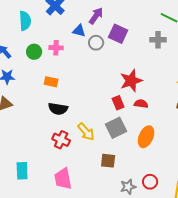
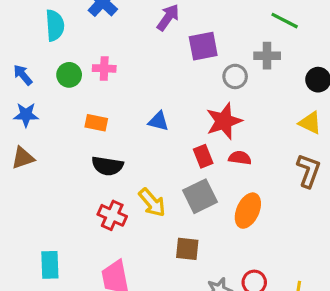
blue triangle: (79, 31) -> (158, 121), moved
purple square: (118, 34) -> (203, 46), turned -36
gray circle: (96, 43) -> (235, 76), moved

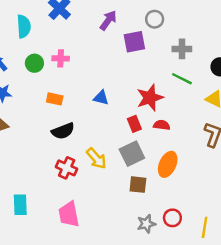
green line: (285, 21) -> (182, 79), moved
gray circle: (235, 76) -> (155, 19), moved
black semicircle: (107, 166) -> (63, 131), turned -30
brown square: (187, 249) -> (138, 185), moved

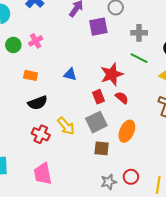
pink cross: (61, 58) -> (36, 41), turned -32
red semicircle: (162, 125) -> (122, 98), turned 32

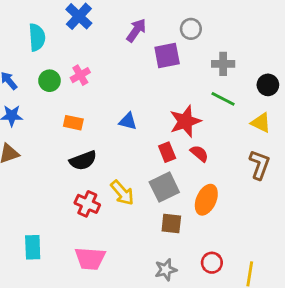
pink trapezoid: (43, 174) -> (90, 259), turned -75
gray star: (109, 182) -> (166, 270), moved

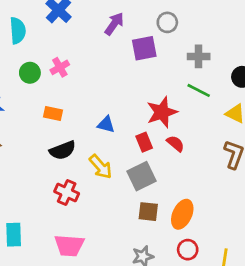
blue triangle: (128, 121) -> (106, 124), moved
yellow arrow: (122, 193) -> (101, 167), moved
orange ellipse: (206, 200) -> (182, 214), moved

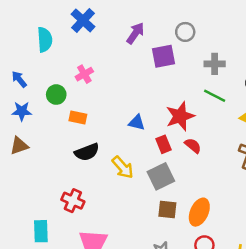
green circle: (30, 73) -> (56, 95), moved
blue triangle: (106, 124) -> (137, 123), moved
red cross: (67, 192) -> (73, 201), moved

